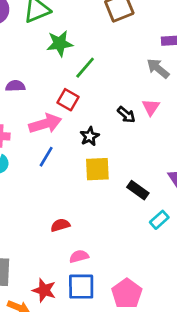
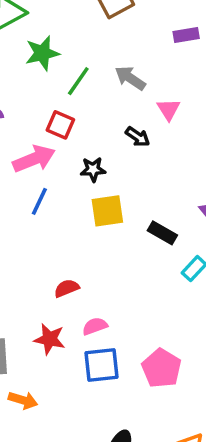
gray arrow: (158, 68) -> (130, 78), moved
pink triangle: (151, 107) -> (168, 109), moved
black star: (90, 136) -> (93, 169), turned 30
red star: (44, 290) -> (50, 339), moved

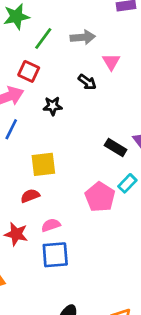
gray arrow: (130, 78) -> (83, 37), turned 140
yellow square: (107, 211) -> (43, 164), moved
black rectangle: (162, 233) -> (116, 148), moved
pink pentagon: (161, 368) -> (100, 197), moved

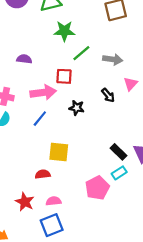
red square: (29, 71) -> (64, 76), turned -35
cyan rectangle: (127, 183) -> (119, 173), moved
blue square: (55, 255) -> (52, 225), turned -30

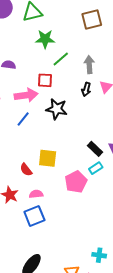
gray arrow: (113, 59) -> (89, 65), turned -102
black arrow: (108, 95) -> (86, 89), moved, turned 56
black star: (77, 108) -> (57, 109), size x1.5
yellow square: (59, 152) -> (48, 158), moved
red semicircle: (43, 174) -> (26, 170), turned -120

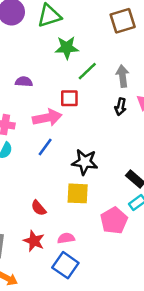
black star: (57, 109) -> (85, 162), moved
red semicircle: (26, 170) -> (39, 208), moved
blue square: (34, 216) -> (65, 265), turned -30

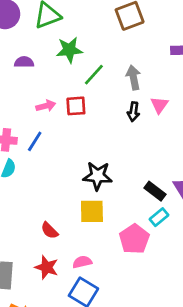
purple semicircle: (24, 82) -> (24, 62), moved
pink arrow: (47, 118) -> (46, 106), moved, size x0.6
blue line: (45, 147) -> (35, 141), moved

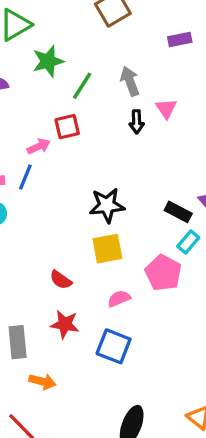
pink arrow: (46, 106) -> (39, 146), moved
pink semicircle: (82, 262) -> (119, 299), moved

